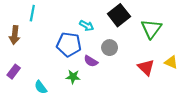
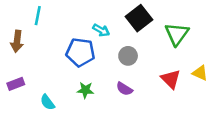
purple semicircle: (91, 61) -> (124, 89), moved
purple rectangle: (14, 72) -> (16, 84), turned 32

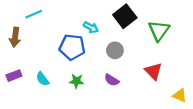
cyan line: (38, 16) -> (34, 14), turned 56
yellow triangle: (200, 73) -> (180, 95), moved
cyan semicircle: (47, 102) -> (43, 79), moved

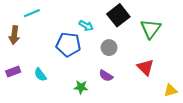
green star: (77, 81) -> (81, 87), moved
yellow triangle: (180, 95) -> (170, 90), turned -40

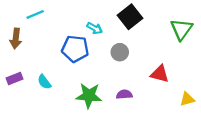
green triangle: (151, 29) -> (181, 29), moved
red triangle: (145, 67) -> (160, 74), turned -30
purple semicircle: (106, 76) -> (124, 94), moved, turned 144
green star: (81, 87) -> (89, 96), size x1.6

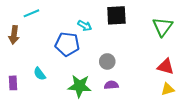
black square: (130, 17) -> (116, 15), turned 35
gray circle: (120, 52) -> (107, 61), moved
red triangle: (160, 74) -> (166, 67), moved
purple rectangle: (15, 78) -> (13, 83), moved, turned -72

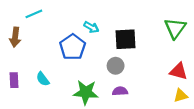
black square: (116, 15) -> (125, 39), moved
blue pentagon: (67, 44) -> (73, 47), turned 30
purple rectangle: (13, 83) -> (14, 80), moved

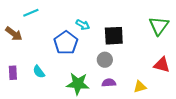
brown arrow: (15, 37) -> (14, 34), turned -60
yellow triangle: (181, 96) -> (140, 87), moved

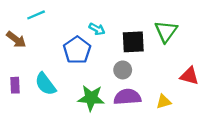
green triangle: (159, 26) -> (166, 31), moved
cyan semicircle: (39, 72) -> (45, 84), size x1.5
purple semicircle: (109, 83) -> (127, 97), size x1.6

